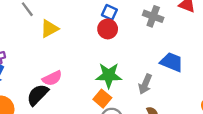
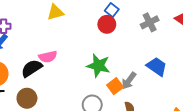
gray cross: (153, 16) -> (150, 22), turned 30
orange square: (102, 99) -> (115, 86), moved

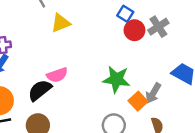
gray cross: (150, 22) -> (158, 27), moved
red circle: (107, 24) -> (134, 30), moved

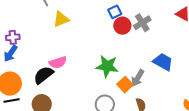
blue square: (125, 14) -> (115, 12), turned 32

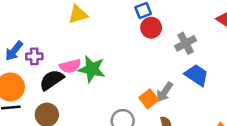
gray cross: (142, 23) -> (186, 43), moved
purple cross: (13, 37) -> (34, 56), moved
green star: (107, 66) -> (92, 69), moved

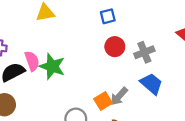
red circle: (151, 28) -> (115, 47), moved
pink semicircle: (70, 66) -> (32, 61), turned -102

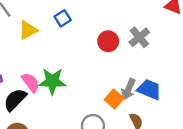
blue square: (108, 16) -> (63, 18), moved
blue trapezoid: (151, 84) -> (149, 89), moved

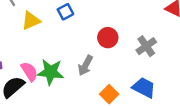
gray cross: (139, 37) -> (146, 46), moved
gray arrow: (128, 89) -> (85, 65), moved

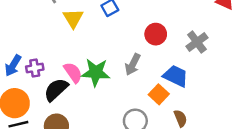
yellow triangle: (31, 21) -> (73, 18), turned -36
blue trapezoid: (144, 88) -> (176, 76), moved

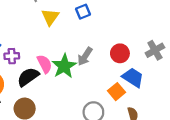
red circle: (156, 34) -> (120, 53), moved
gray arrow: (133, 64) -> (85, 56), moved
green star: (96, 72) -> (64, 66), turned 30

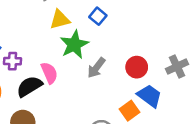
blue square: (83, 12) -> (98, 16), turned -32
yellow triangle: (50, 17) -> (60, 20), turned 36
green star: (64, 66) -> (74, 45), moved

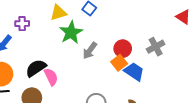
purple cross: (13, 61) -> (22, 24), moved
pink semicircle: (49, 73) -> (51, 77), moved
orange square: (129, 111) -> (119, 63), moved

